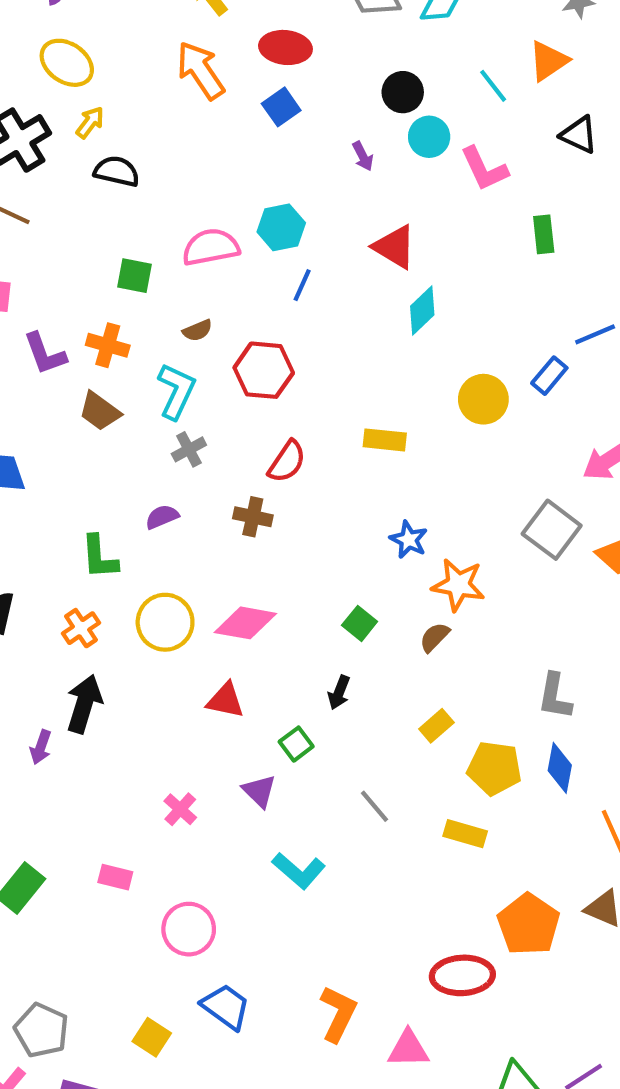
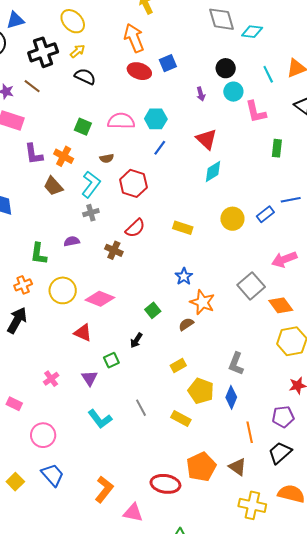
red ellipse: (285, 47) -> (139, 71), moved
gray line: (374, 806) -> (141, 408), moved

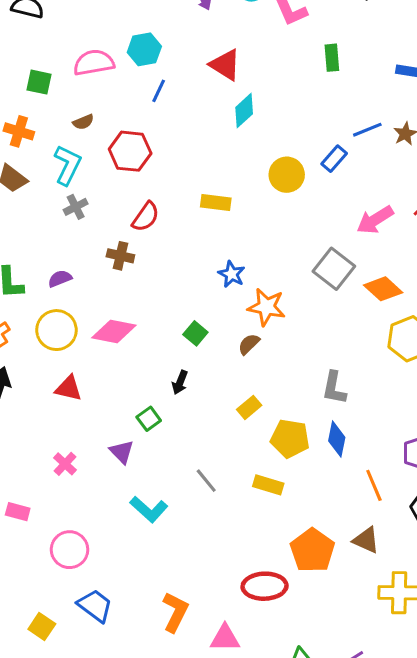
purple semicircle: (72, 241) -> (60, 279), moved
red triangle: (83, 333) -> (69, 388), moved

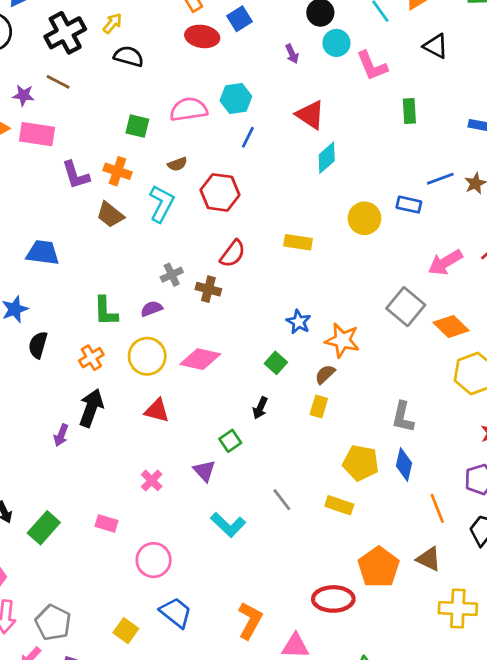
blue rectangle: (334, 159) -> (409, 205), turned 60
gray cross: (76, 207) -> (172, 275), moved
blue star: (232, 274) -> (299, 322), moved
yellow rectangle: (249, 407) -> (319, 407), moved, turned -35

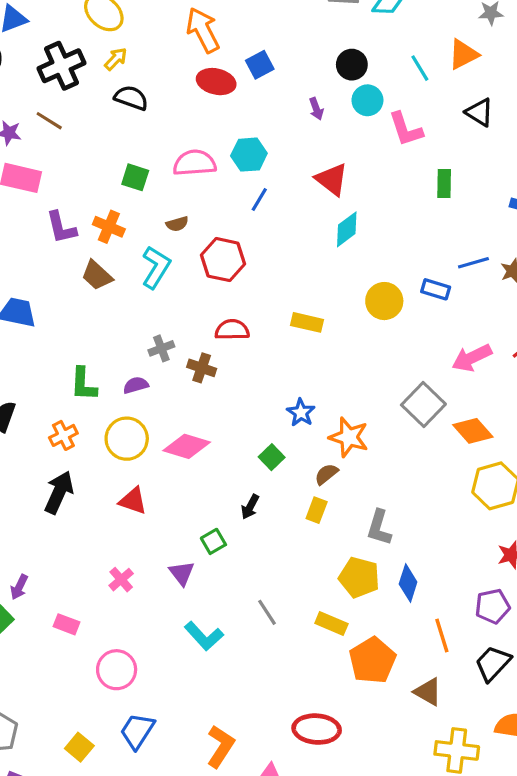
red semicircle: (233, 254) -> (232, 330), turned -132
gray L-shape: (403, 417) -> (379, 528), moved
purple arrow: (61, 435) -> (19, 587), moved
orange pentagon: (379, 567) -> (372, 660), moved
blue trapezoid: (176, 613) -> (137, 731), turned -100

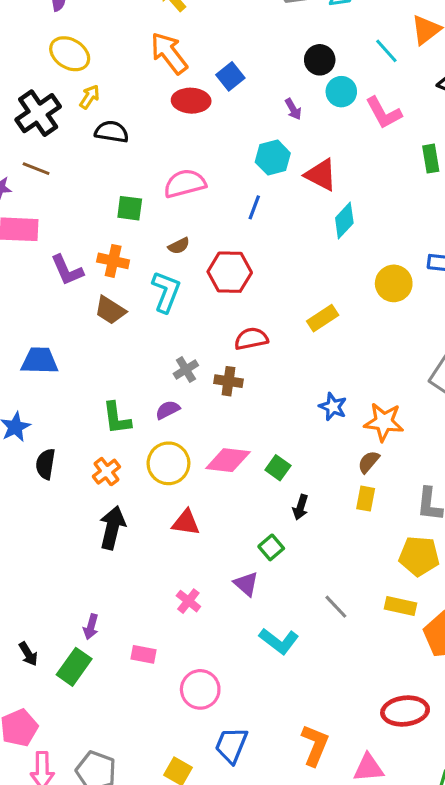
cyan hexagon: (249, 155) -> (273, 158), moved
yellow rectangle: (307, 322) -> (323, 318), turned -36
green square: (272, 457) -> (278, 468), moved

